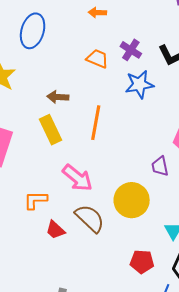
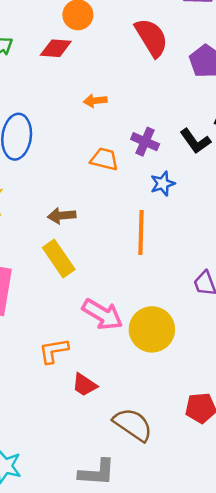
blue star: (139, 84) -> (163, 184), size x0.7
orange line: (96, 123) -> (141, 232), moved
yellow circle: (132, 200) -> (152, 329), moved
brown semicircle: (90, 218) -> (133, 425), moved

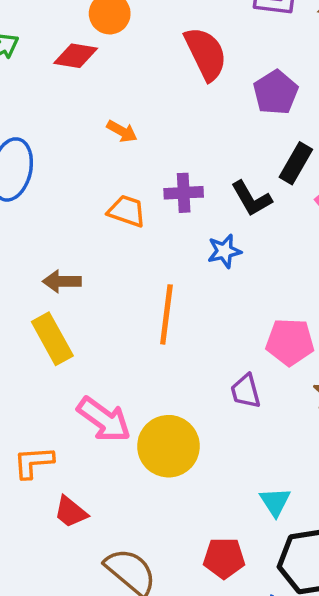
orange arrow: (95, 101) -> (122, 131), turned -150
purple cross: (145, 142) -> (184, 193), turned -32
blue star: (163, 184) -> (224, 251), moved

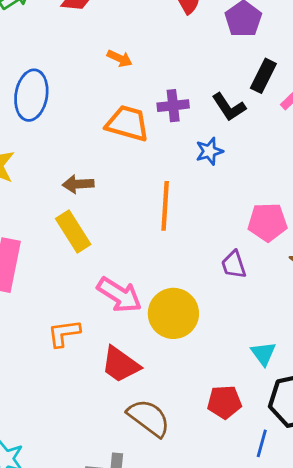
orange trapezoid: (127, 211) -> (127, 123), size x1.4
red trapezoid: (71, 512) -> (120, 365), moved, size x1.4

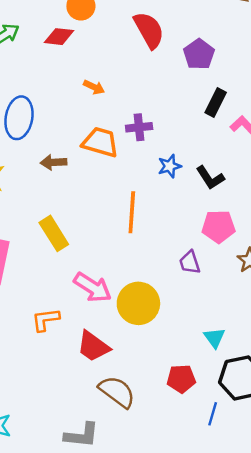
black L-shape: (229, 107) -> (210, 178), moved
brown arrow: (78, 184) -> (54, 162), moved

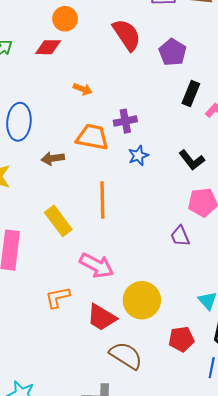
blue star: (170, 166) -> (138, 156), moved
orange line: (132, 212) -> (102, 200), moved
yellow circle: (138, 303) -> (142, 300), moved

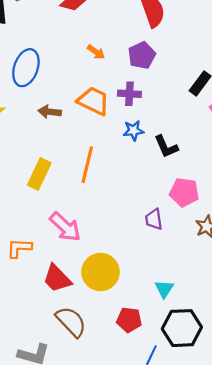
purple pentagon: (173, 52) -> (142, 55), moved
black L-shape: (192, 160) -> (166, 147), moved
yellow rectangle: (58, 221) -> (39, 174), turned 48

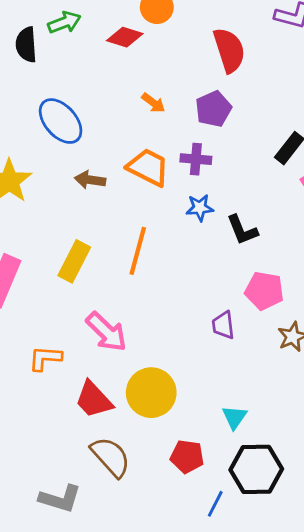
blue ellipse: (26, 68) -> (61, 121), turned -63

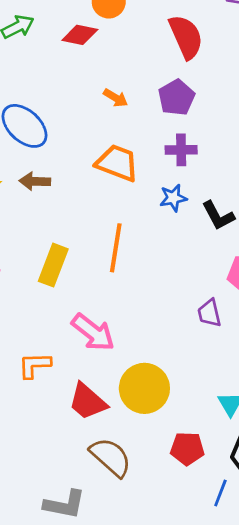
purple cross: (196, 159) -> (181, 150), moved
brown arrow: (90, 180) -> (35, 181), moved

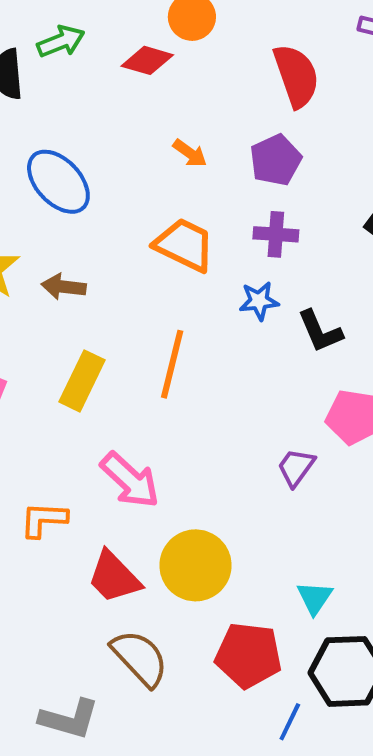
brown arrow: (35, 181) -> (64, 287), moved
purple trapezoid: (209, 313) -> (296, 467), turned 44
red pentagon: (187, 449) -> (248, 655), size x1.4

